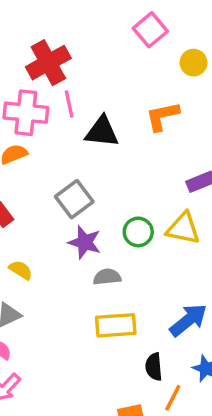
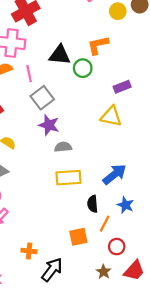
pink line: (69, 104) -> (29, 74), moved
green circle: (138, 232) -> (83, 68), moved

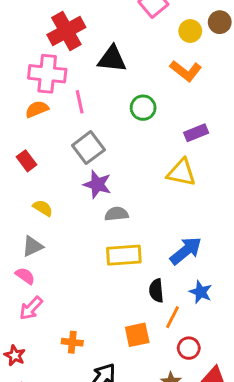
orange L-shape: (98, 45) -> (186, 71), moved, turned -130
black triangle: (60, 55) -> (112, 59), moved
pink line: (29, 74) -> (80, 102), moved
orange cross: (29, 251) -> (72, 342), moved

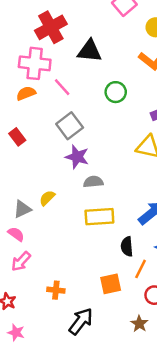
pink line: (80, 102) -> (62, 87), turned -30
yellow semicircle: (43, 208) -> (47, 198), moved, turned -77

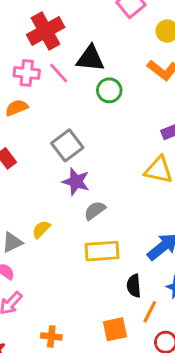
pink cross: (35, 63) -> (27, 73), size x0.7
pink line: (62, 87) -> (59, 73), moved
green circle: (116, 92) -> (109, 90), moved
gray semicircle: (93, 182) -> (95, 211), turned -30

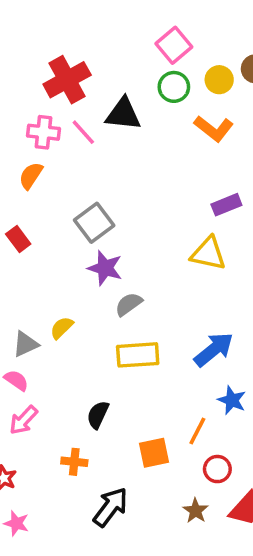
green circle: (109, 90) -> (174, 87), moved
orange semicircle: (17, 108) -> (31, 176), turned -35
black semicircle: (134, 286) -> (98, 415), moved, turned 30

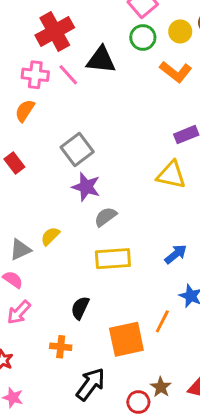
blue arrow: (214, 350) -> (176, 254), size x0.7
orange square: (154, 453) -> (126, 339), size x1.4
red circle: (217, 469) -> (138, 402), moved

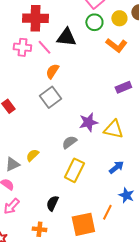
red cross: (55, 31) -> (35, 18), turned 30
orange semicircle: (25, 111) -> (52, 71), moved
yellow triangle: (171, 175) -> (113, 129), moved
purple star: (86, 187) -> (88, 122), moved, turned -30
yellow rectangle: (113, 259) -> (74, 170), turned -60

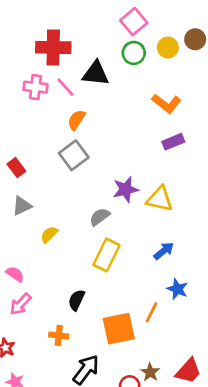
orange L-shape: (116, 45) -> (167, 103), moved
gray triangle: (12, 164) -> (22, 206), moved

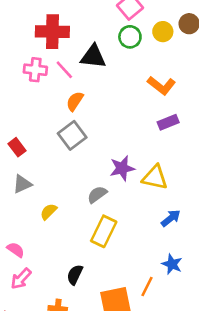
blue arrow: (164, 251) -> (171, 218), moved

